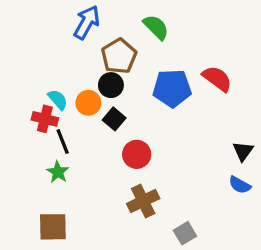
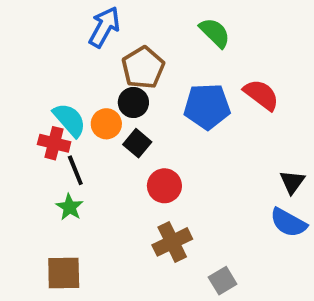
green semicircle: (156, 27) -> (215, 33), moved
cyan semicircle: (58, 100) -> (70, 120), size x1.4
blue semicircle: (240, 185) -> (288, 223), size x1.4

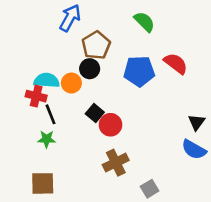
cyan semicircle: (70, 120) -> (47, 80), turned -45
black square: (137, 143) -> (95, 113), moved
green star: (70, 207) -> (47, 139), turned -30

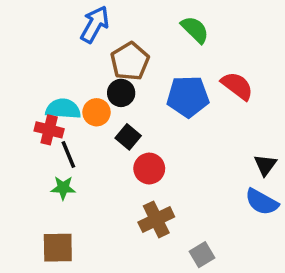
black square: (95, 113) -> (128, 137), moved

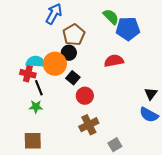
red semicircle: (237, 86) -> (114, 61), moved, turned -48
blue pentagon: (188, 96) -> (128, 29), moved
orange circle: (97, 112) -> (55, 64), size x1.5

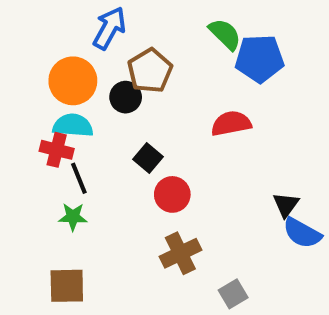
black circle: (69, 53) -> (126, 97), moved
orange circle: (55, 64) -> (73, 81), moved
black triangle: (151, 94) -> (286, 205), moved

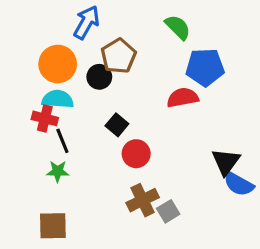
blue pentagon: (260, 59) -> (205, 67), moved
black triangle: (286, 205) -> (226, 162), size x1.4
gray square: (233, 294) -> (168, 211), moved

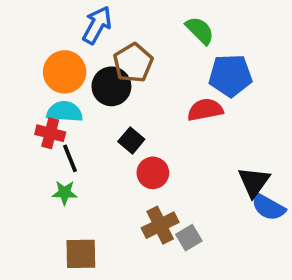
black circle: (99, 77) -> (111, 86), size x1.4
brown square: (53, 226) -> (81, 254), moved

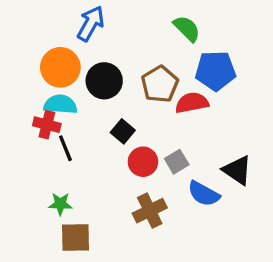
brown pentagon: (133, 63) -> (160, 84), moved
black triangle: (254, 182) -> (237, 170), turned -32
green star: (65, 193) -> (60, 204), moved
blue semicircle: (268, 207) -> (204, 194), moved
gray square: (189, 238) -> (177, 162), moved

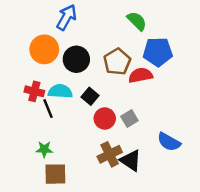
cyan semicircle: (60, 104) -> (60, 91), moved
black triangle: (237, 170) -> (131, 160), moved
blue semicircle: (204, 194) -> (169, 142), moved

